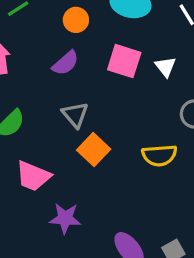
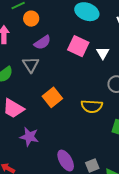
orange circle: (76, 20) -> (31, 19), moved
gray triangle: (75, 115) -> (31, 65), moved

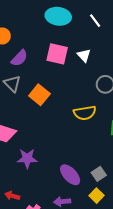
orange square: (52, 97) -> (39, 95), moved

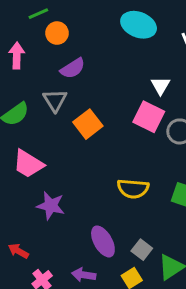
pink square: (57, 54) -> (149, 117), moved
yellow semicircle: (85, 113) -> (133, 189), moved
gray square: (99, 174) -> (142, 250), turned -32

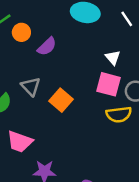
purple semicircle: (73, 68) -> (47, 46), moved
yellow semicircle: (133, 189) -> (119, 114), moved

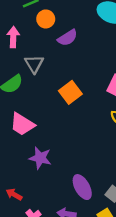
gray triangle: (31, 87) -> (34, 64), moved

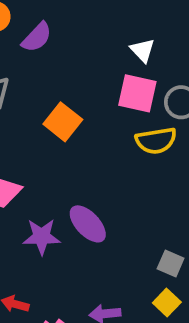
purple ellipse: (82, 187) -> (88, 224), moved

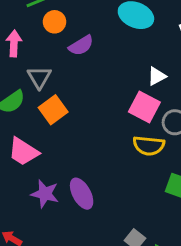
white triangle: (143, 50) -> (157, 76), turned 30
orange square: (63, 122) -> (53, 110), moved

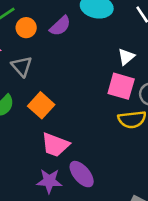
purple semicircle: (81, 45) -> (60, 26), moved
gray triangle: (39, 77) -> (22, 66), moved
pink trapezoid: (23, 152) -> (55, 145), moved

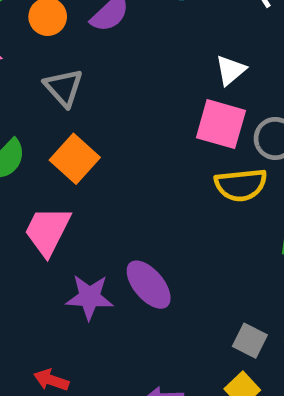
gray triangle: (22, 66) -> (64, 88), moved
pink trapezoid: (55, 145) -> (48, 231), moved, turned 96

